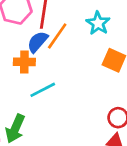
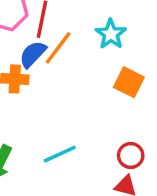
cyan line: (43, 90) -> (60, 154), moved

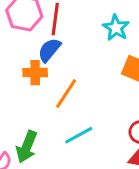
orange line: (58, 48) -> (66, 94), moved

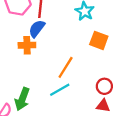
orange line: (66, 94) -> (66, 67), moved

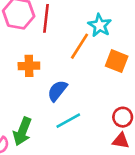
blue semicircle: (37, 29) -> (57, 91), moved
orange line: (66, 67) -> (79, 46), moved

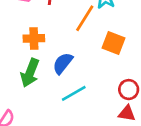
orange square: (117, 61) -> (113, 43), moved
green arrow: (22, 131) -> (30, 73), moved

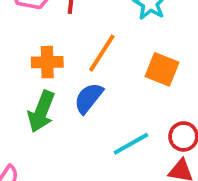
orange line: (85, 18) -> (102, 53), moved
cyan line: (74, 93) -> (131, 144), moved

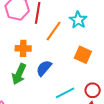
orange line: (102, 53) -> (54, 31), moved

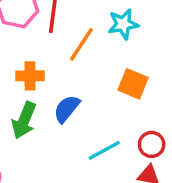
cyan star: (78, 20) -> (123, 24), turned 30

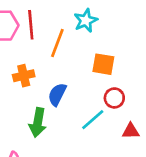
green arrow: (24, 120) -> (38, 123), moved
red circle: (152, 144) -> (114, 98), moved

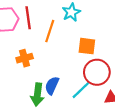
blue semicircle: (57, 94) -> (52, 86), moved
red circle: (114, 98) -> (97, 72), size x1.6

